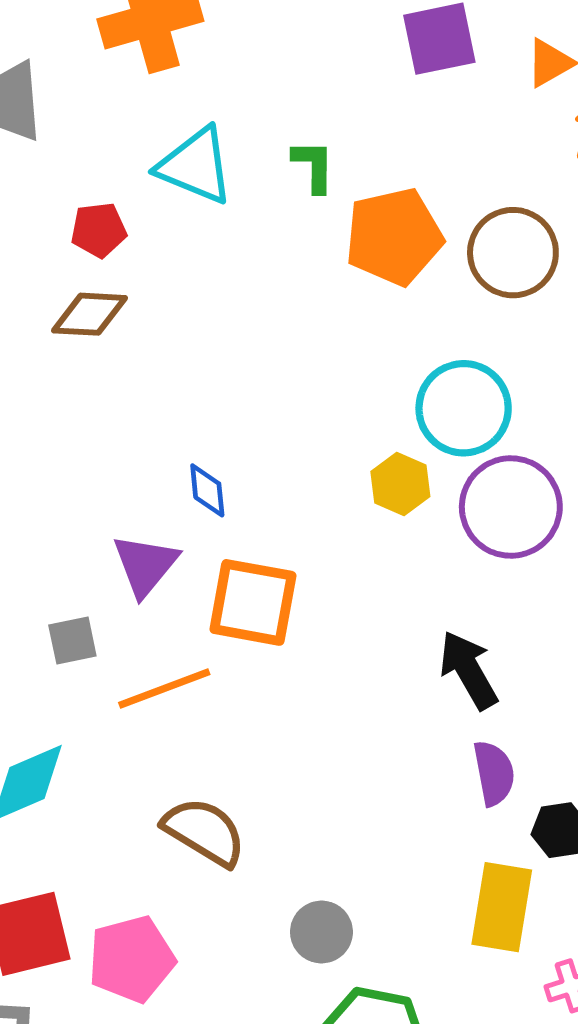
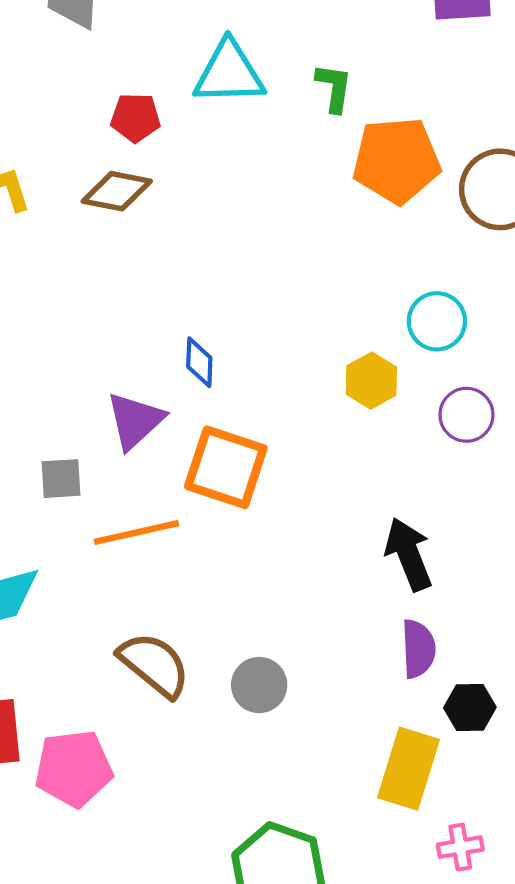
cyan triangle: (195, 166) -> (229, 73), turned -32
cyan circle: (464, 408) -> (437, 321), size x0.7
purple circle: (511, 507) -> (466, 415), size x0.6
gray circle: (321, 932) -> (259, 685), moved

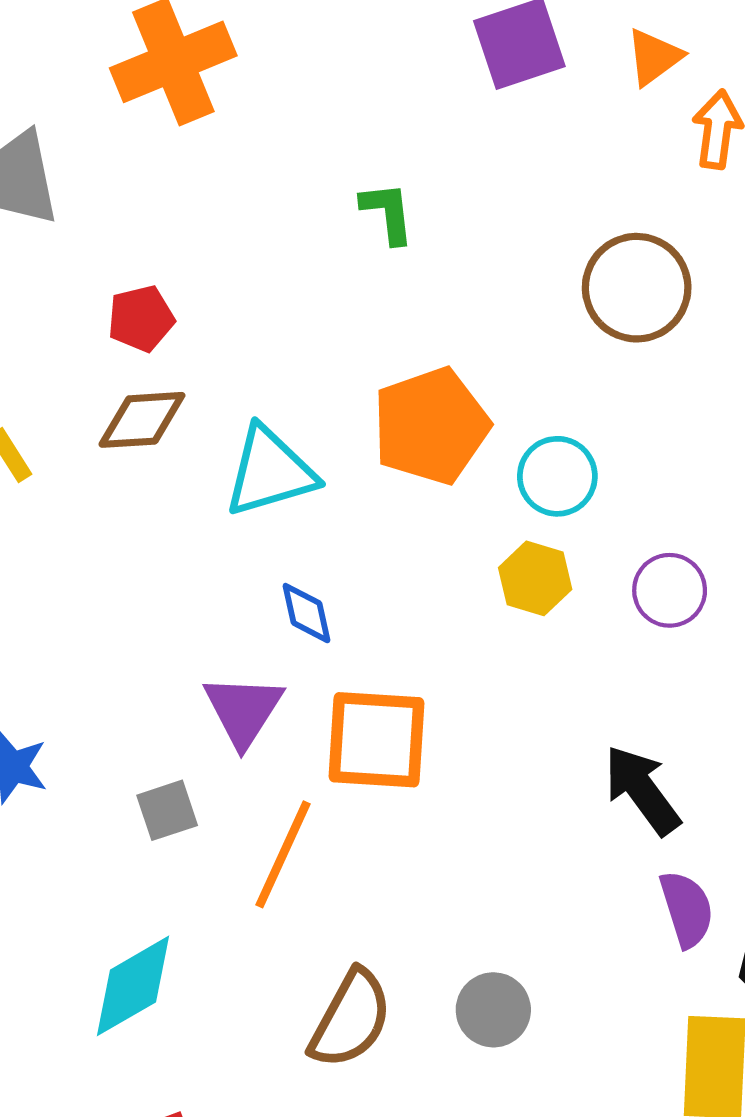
cyan triangle: (229, 73) -> (270, 472), moved
orange pentagon: (396, 160) -> (431, 426), moved
cyan circle: (437, 321) -> (557, 476), moved
orange line: (136, 533) -> (283, 854), turned -38
brown semicircle: (154, 665) -> (351, 1019), turned 94

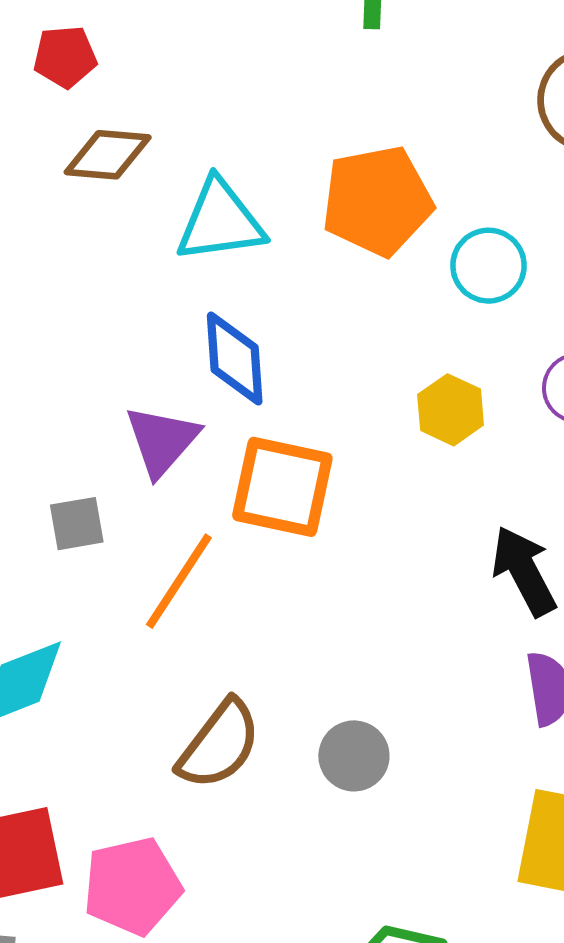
red pentagon: (141, 319) -> (65, 57), moved
yellow hexagon: (535, 578) -> (451, 410), moved
blue diamond: (307, 613) -> (235, 358), size x1.5

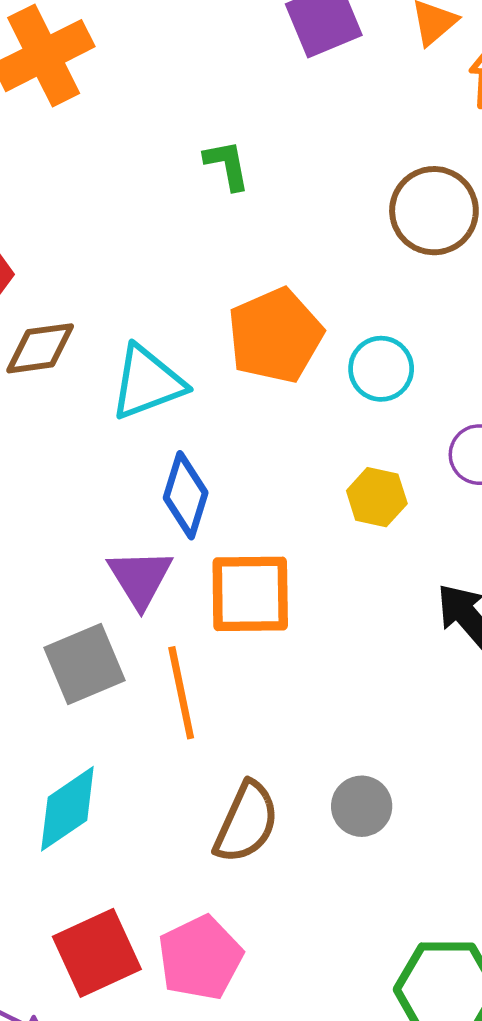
blue diamond: (235, 358) -> (186, 495), turned 34
gray square: (77, 524) -> (84, 664), size x1.6
orange line: (179, 581) -> (181, 693), turned -32

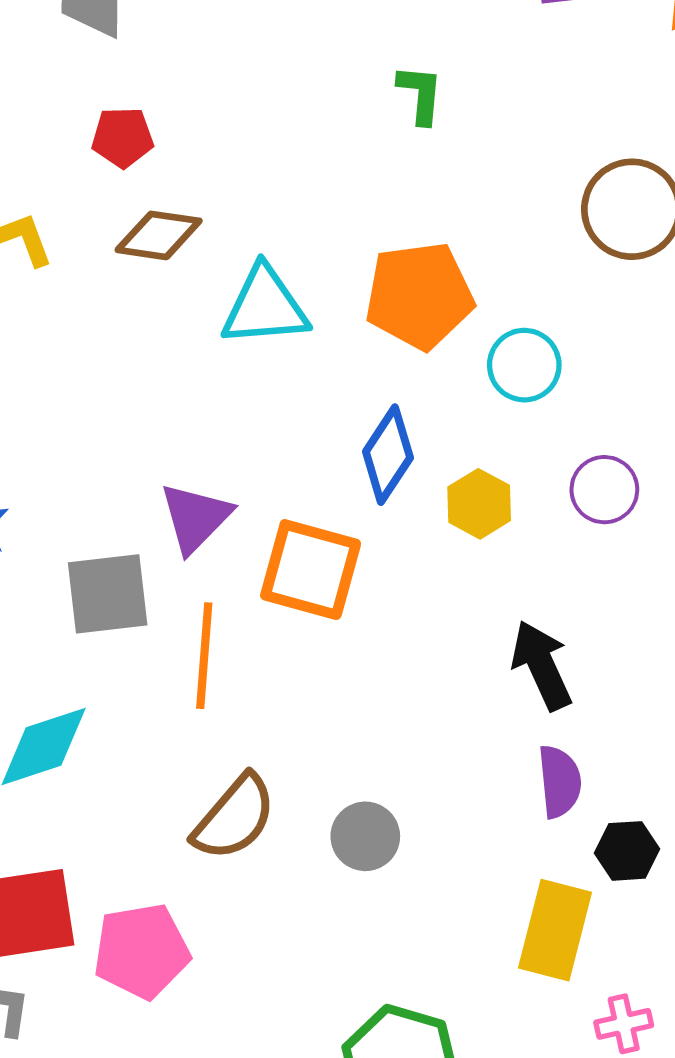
blue diamond: (186, 495) -> (388, 455), moved

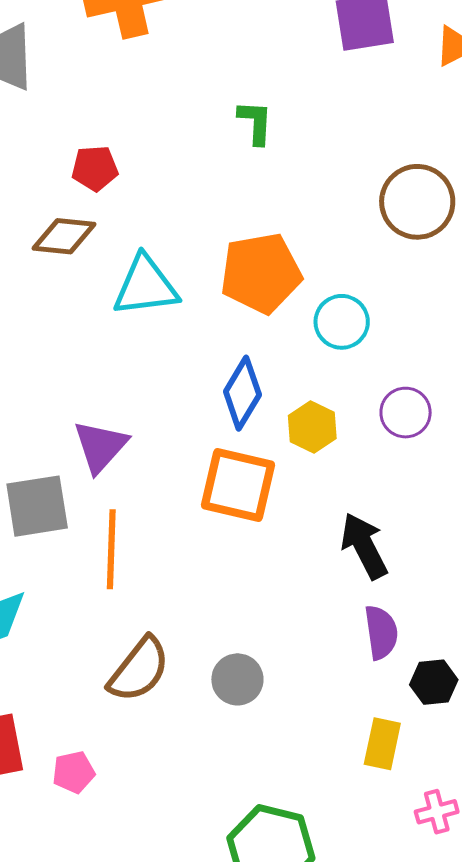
red pentagon: (123, 137) -> (95, 168), moved
orange square: (311, 570) -> (238, 485), moved
yellow rectangle: (555, 930) -> (382, 744), size x0.7
pink pentagon: (142, 951) -> (74, 772), size x0.6

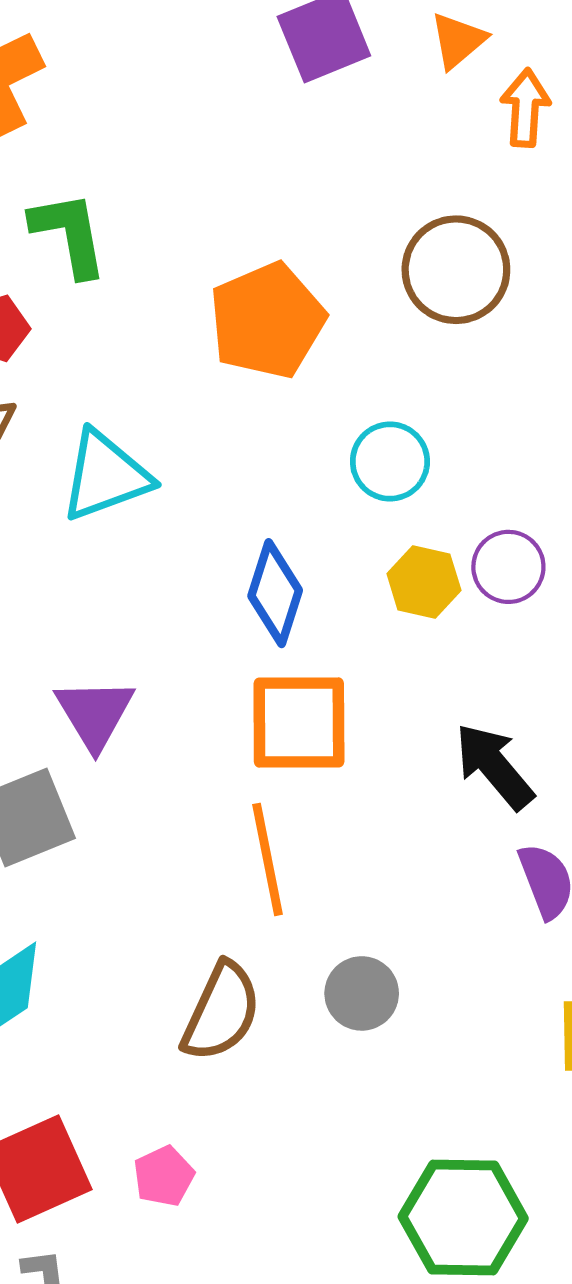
green L-shape: (255, 122) -> (69, 234), moved, size x1.4
orange pentagon: (261, 273) -> (267, 321), moved
yellow hexagon: (312, 427) -> (424, 582), moved
orange line: (111, 549) -> (268, 859), moved

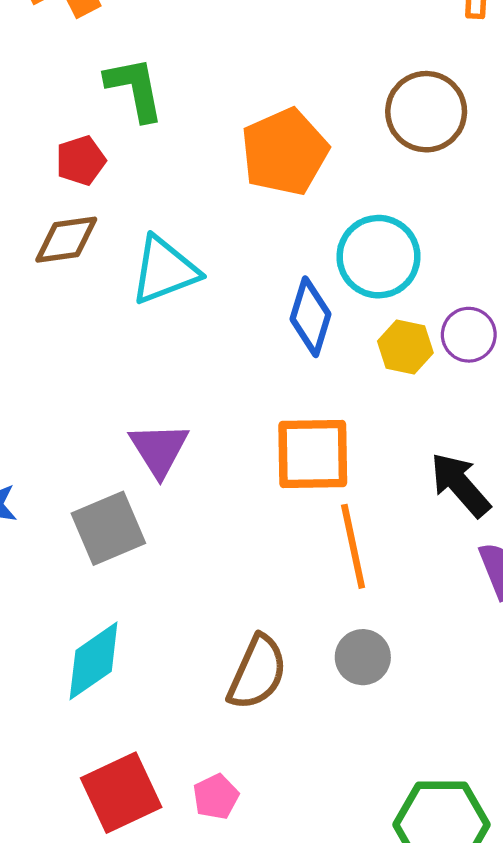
cyan circle: (390, 462) -> (378, 257), size x1.4
blue diamond: (275, 593) -> (310, 317), moved
orange line: (268, 859) -> (353, 546), moved

